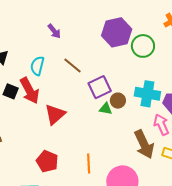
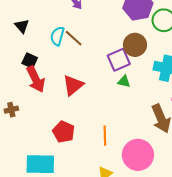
brown line: (72, 66) -> (74, 38), moved
red arrow: (30, 91) -> (36, 79), moved
brown circle: (118, 101) -> (135, 45), moved, size x1.5

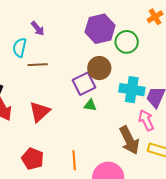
cyan semicircle: (57, 36) -> (20, 48), moved
brown line: (74, 38) -> (38, 65), turned -42

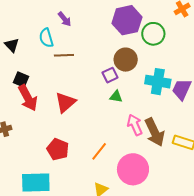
cyan semicircle: (20, 48) -> (46, 38), turned -30
purple square: (84, 84) -> (110, 75), size x0.7
pink arrow: (146, 120) -> (135, 125), moved
orange line: (74, 160) -> (99, 151), turned 42

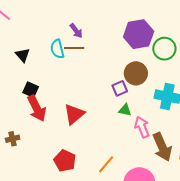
brown line: (64, 55) -> (74, 48), moved
pink arrow: (135, 125) -> (142, 127), moved

